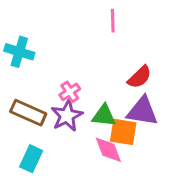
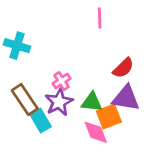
brown rectangle: (28, 113) -> (25, 99), turned 32
orange square: (123, 132) -> (109, 117), turned -30
cyan rectangle: (31, 159) -> (41, 120), moved, turned -55

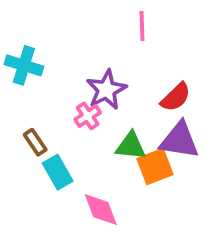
brown rectangle: (25, 99) -> (35, 142), size x0.6
purple star: (59, 102) -> (106, 90), moved
pink diamond: (96, 132) -> (101, 210), moved

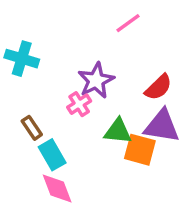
pink line: (142, 26) -> (128, 23), turned 56
orange square: (155, 167) -> (140, 150), turned 36
pink diamond: (101, 210) -> (57, 189), moved

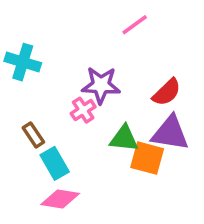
purple star: (96, 81) -> (101, 85), turned 30
pink diamond: (57, 189) -> (60, 199), turned -60

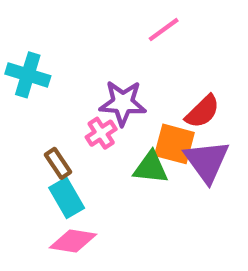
purple triangle: (170, 133) -> (207, 161), turned 45
brown rectangle: (33, 135) -> (58, 163), moved
orange square: (147, 158) -> (174, 144), moved

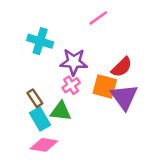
cyan cross: (28, 75) -> (40, 41), moved
pink cross: (101, 133) -> (71, 85), moved
green triangle: (151, 168) -> (61, 111), moved

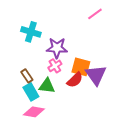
pink line: (98, 18) -> (95, 14), moved
red semicircle: (122, 67) -> (75, 80), moved

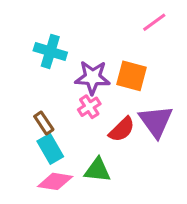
orange square: (81, 67) -> (131, 76), moved
green triangle: (47, 86) -> (97, 170), moved

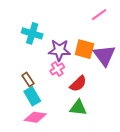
purple triangle: (156, 121) -> (104, 55), moved
green triangle: (97, 170) -> (78, 108), moved

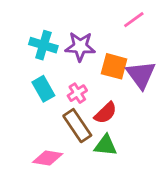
purple star: (59, 50) -> (80, 46), moved
brown rectangle: (28, 79) -> (77, 126), moved, size x1.6
cyan rectangle: (32, 96) -> (43, 89), moved

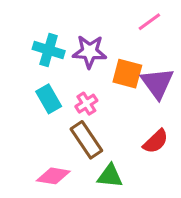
red semicircle: (106, 113) -> (156, 141), moved
green triangle: (106, 145) -> (110, 176), moved

